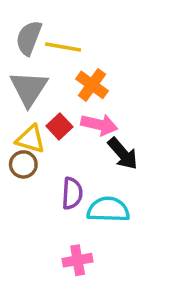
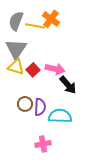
orange cross: (92, 85) -> (51, 19), moved
yellow triangle: (31, 139) -> (16, 67), moved
brown circle: (23, 164) -> (25, 104), moved

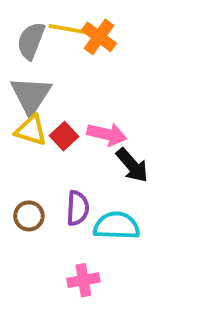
yellow line: (35, 26) -> (68, 29), moved
brown circle: (25, 104) -> (29, 216), moved

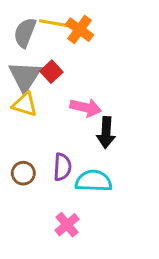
red square: (64, 136) -> (51, 72), moved
black arrow: (132, 165) -> (106, 133), turned 44
pink cross: (83, 280) -> (67, 225), turned -30

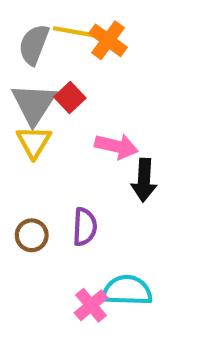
yellow triangle: (25, 104) -> (34, 142), turned 44
cyan semicircle: (94, 181) -> (127, 290), moved

